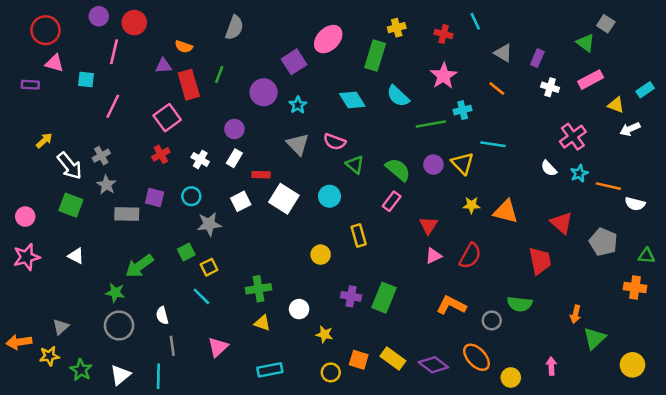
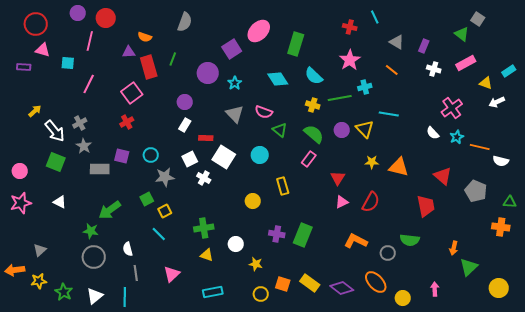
yellow cross: (397, 28) -> (313, 105), moved, turned 32
white cross: (200, 159) -> (204, 178), moved
gray triangle: (61, 327) -> (40, 250), moved

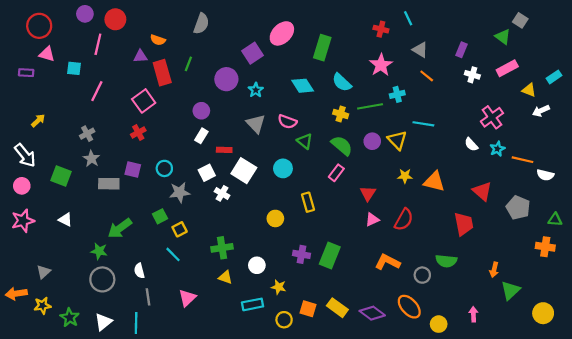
gray triangle: (397, 42) -> (420, 50), moved
white arrow: (55, 131) -> (25, 155), moved
cyan rectangle: (213, 292) -> (253, 304), moved

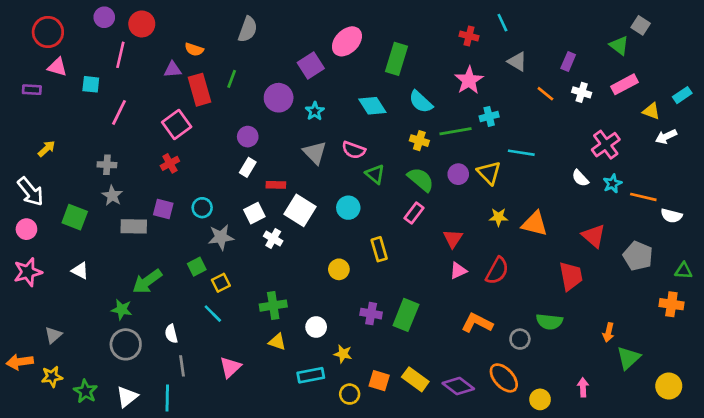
orange line: (427, 76) -> (545, 94), moved
gray cross: (87, 134) -> (107, 165), turned 32

